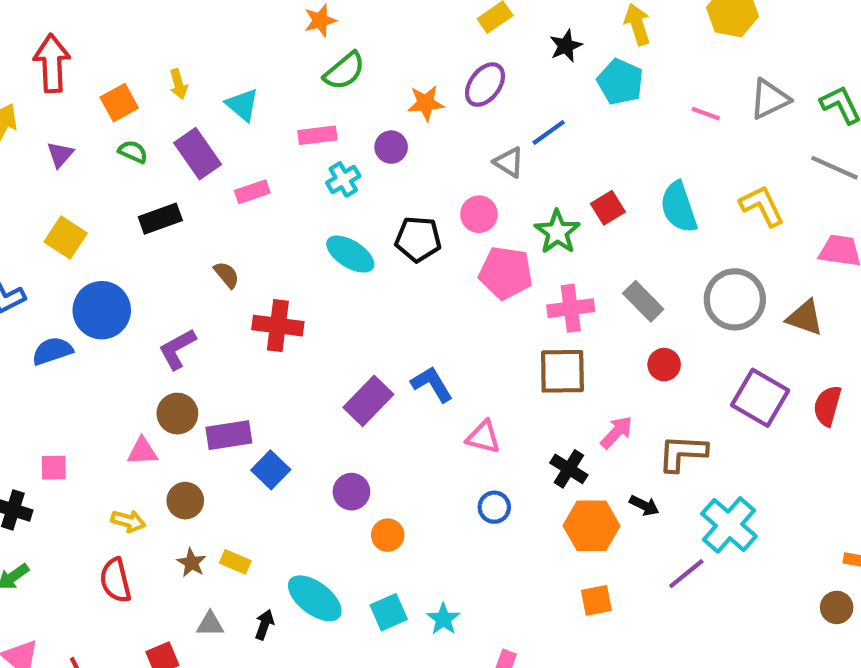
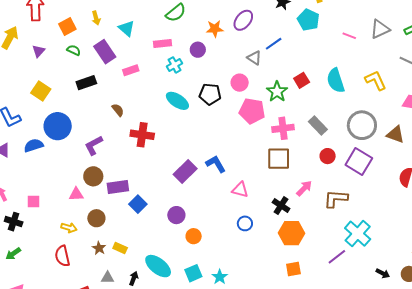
purple square: (760, 398) -> (359, 161), moved
black arrow: (644, 506) -> (383, 273), moved

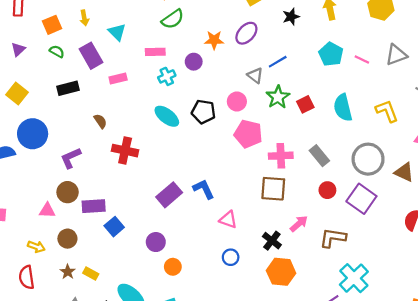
cyan pentagon: (308, 20) -> (331, 54), moved
green star: (277, 92) -> (278, 97), moved

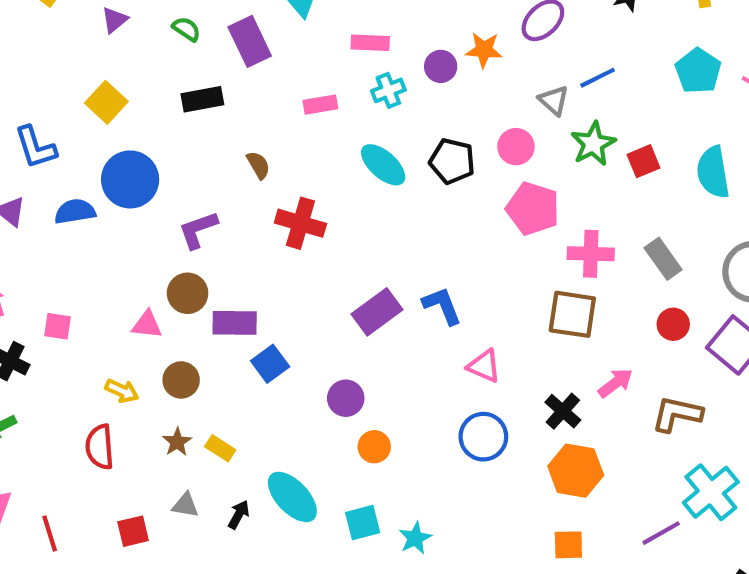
orange star: (214, 40) -> (484, 50), moved
pink rectangle: (118, 78) -> (320, 105), moved
blue circle: (231, 257) -> (483, 437), size x1.5

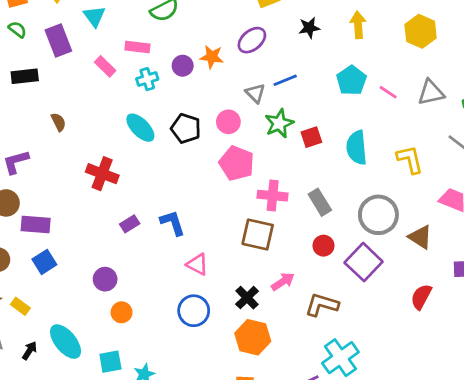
pink rectangle: (320, 105) -> (105, 66), moved, turned 50
red cross: (300, 223) -> (102, 174), moved
purple rectangle: (377, 312) -> (130, 224), size x0.6
blue square: (270, 364) -> (44, 262), moved

